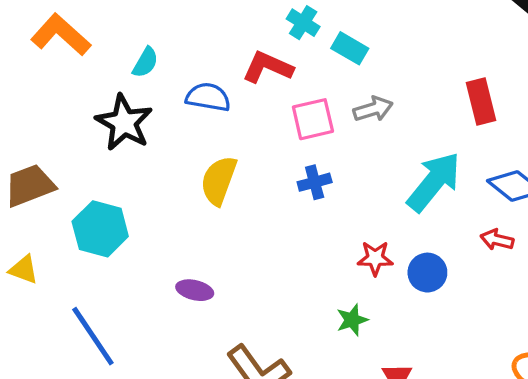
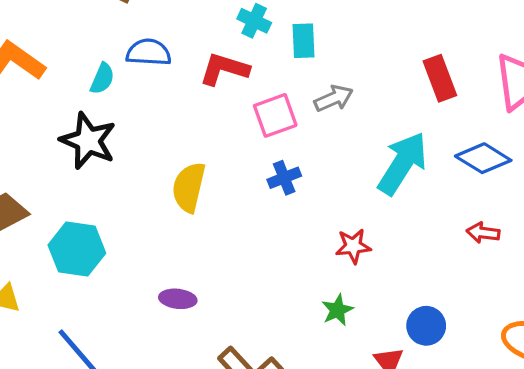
cyan rectangle: (350, 48) -> (303, 41), turned 64
blue semicircle: (208, 97) -> (149, 52), moved
red arrow: (497, 240) -> (483, 233), moved
blue circle: (427, 273) -> (426, 326), moved

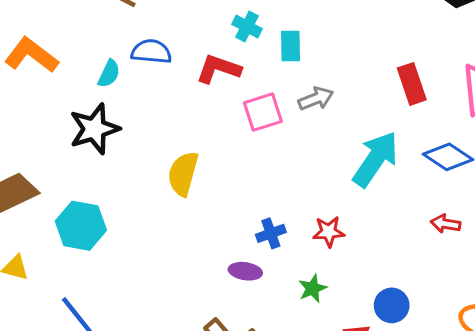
black star: (88, 141) -> (94, 129), turned 30
blue cross: (284, 178) -> (271, 233), moved
purple ellipse: (178, 299) -> (245, 271), moved

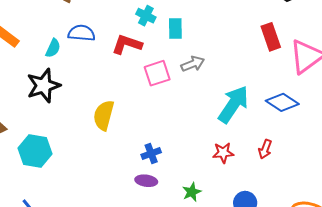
red rectangle: (412, 84) -> (271, 37), moved
red arrow: (446, 224) -> (265, 149), moved, turned -78
red star: (329, 232) -> (223, 153), moved
blue cross: (271, 233) -> (151, 154), moved

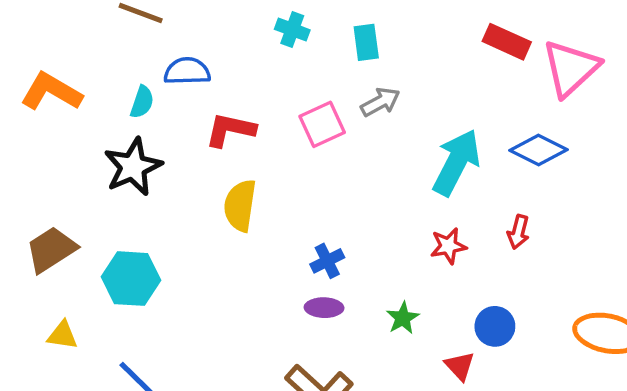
cyan rectangle: (175, 28) -> (366, 42), moved
red rectangle: (271, 37) -> (507, 42), turned -40
red L-shape: (127, 44) -> (230, 130), moved

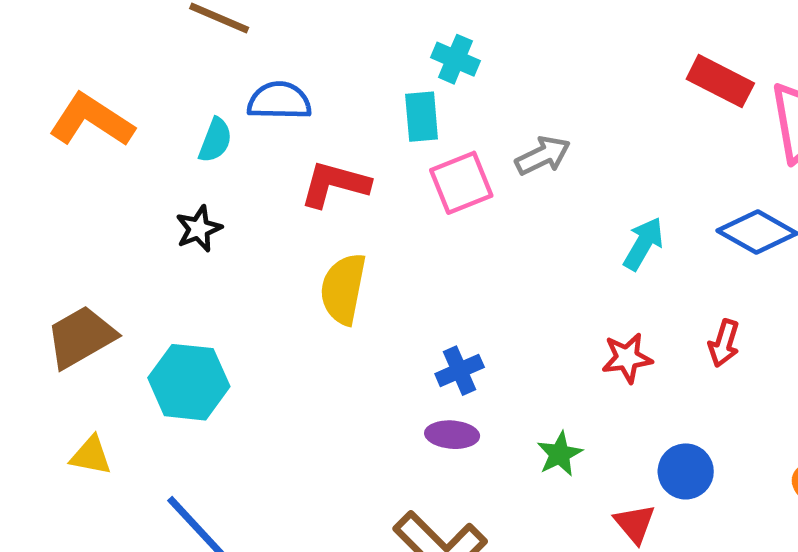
cyan cross: (292, 30) -> (455, 59), moved
cyan rectangle: (366, 42) -> (422, 117), moved
cyan arrow: (456, 162) -> (643, 244), size x0.6
black star: (133, 167) -> (199, 229), size x0.6

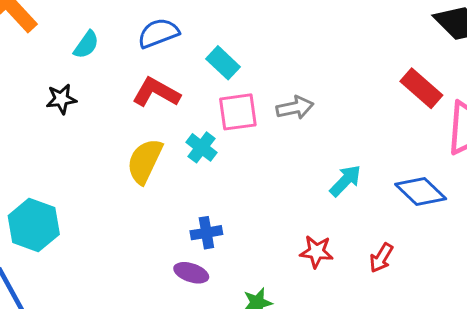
cyan cross: (455, 59) -> (201, 147), moved
blue semicircle: (279, 101) -> (158, 33), moved, turned -36
cyan rectangle: (422, 117) -> (223, 63), turned -56
cyan hexagon: (189, 382) -> (34, 225), moved

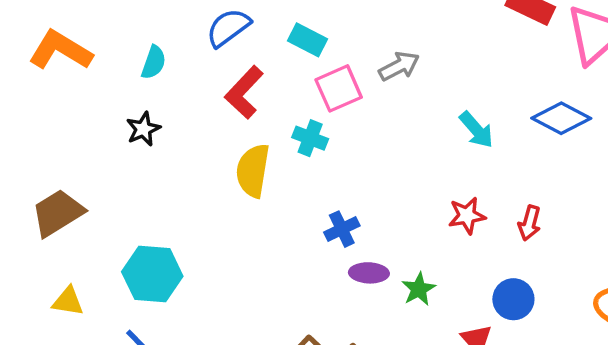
red L-shape: (156, 92) -> (244, 92), turned -60
cyan arrow: (345, 181) -> (476, 130), turned 111
red arrow: (381, 258) -> (530, 223), moved
purple ellipse: (191, 273) -> (369, 273), moved

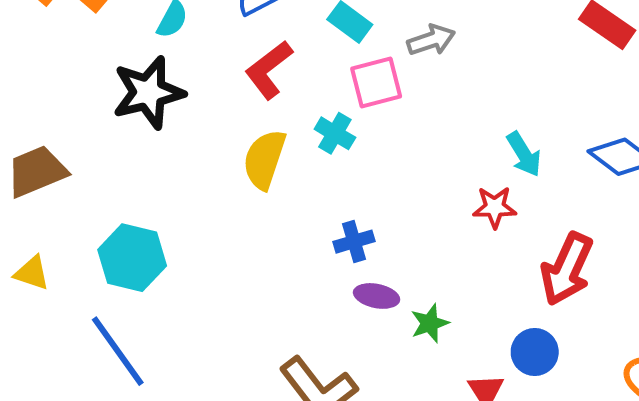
gray arrow: (399, 66) -> (431, 40), moved
black star: (143, 129) -> (148, 92), size x1.8
red star: (467, 216) -> (495, 207), moved
red arrow: (530, 223) -> (567, 269), size x1.8

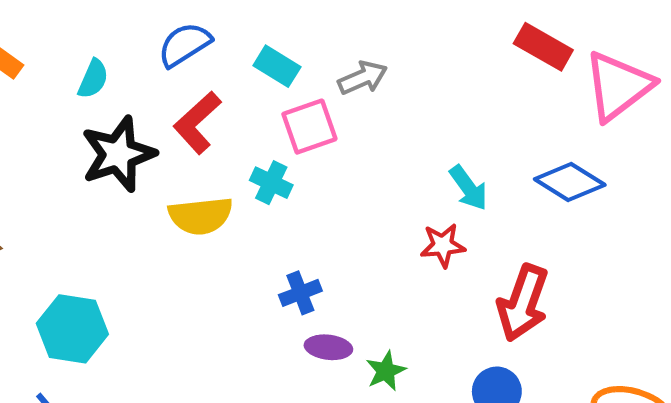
black star: (148, 92) -> (118, 154), moved
yellow semicircle: (264, 159) -> (201, 216), turned -110

